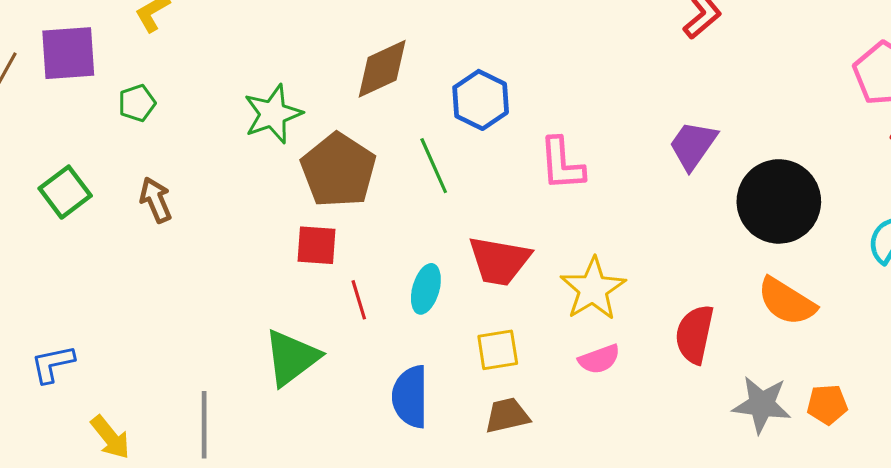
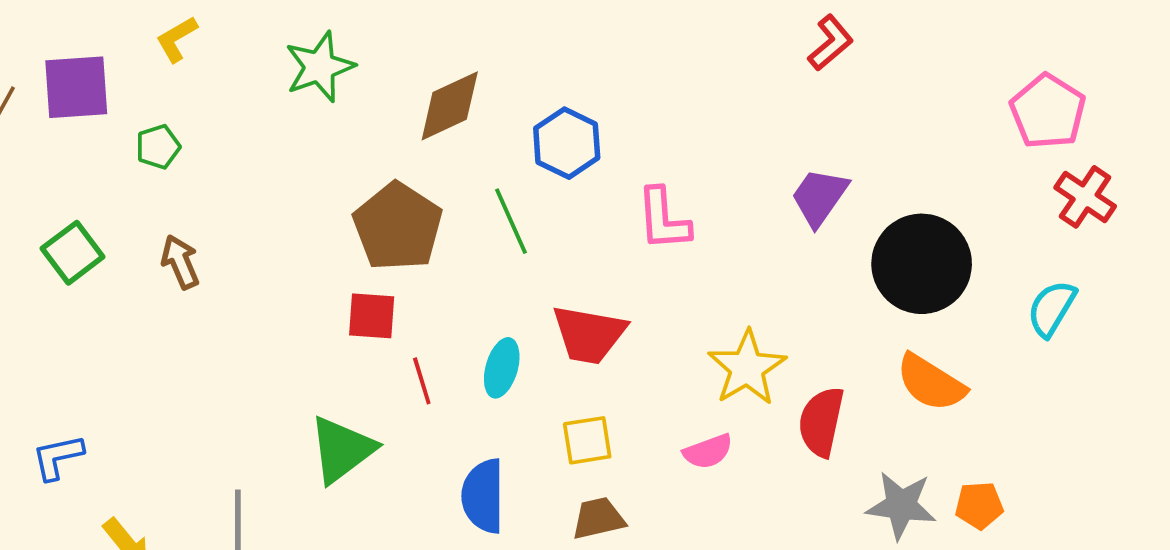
green star: (273, 114) -> (320, 67), moved
yellow star: (593, 289) -> (747, 368), moved

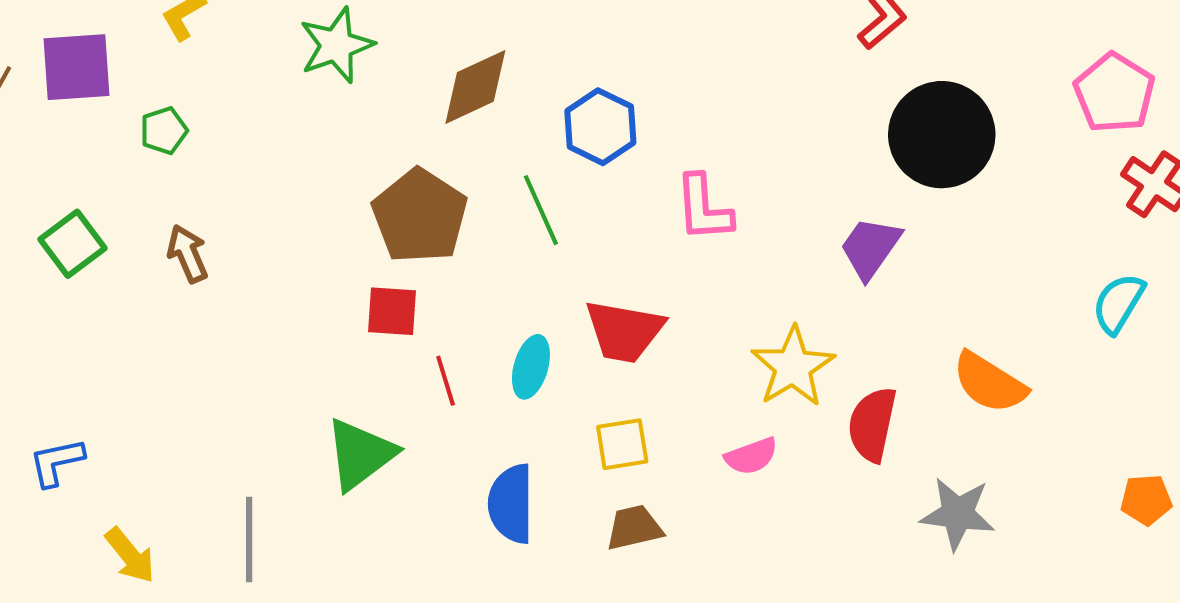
purple trapezoid: (819, 197) -> (870, 248), moved
black circle: (922, 264) -> (942, 135), moved
orange pentagon: (979, 505) -> (1146, 500), moved

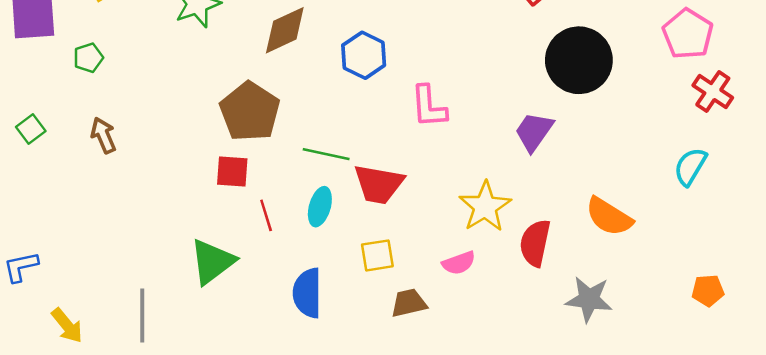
green line: (541, 210) -> (326, 154), moved, turned -54
green square: (72, 244) -> (31, 129), size x0.7
brown trapezoid: (634, 528) -> (409, 303), moved

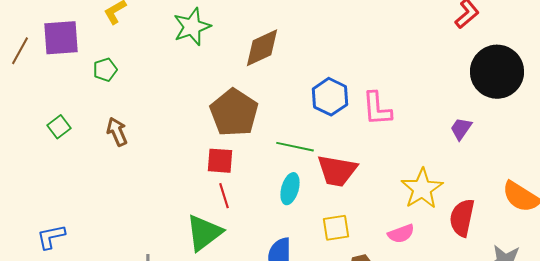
blue hexagon: (364, 55) -> (330, 97), moved
purple trapezoid: (534, 132) -> (461, 129), size x0.7
red line: (266, 215) -> (224, 196), moved

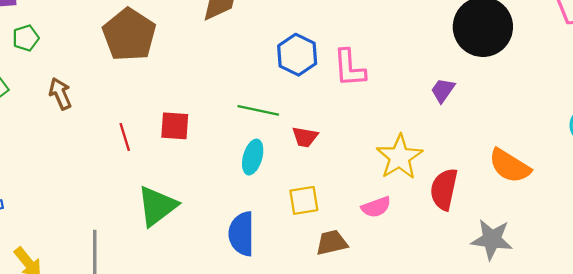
green pentagon: (105, 70) -> (26, 38), moved
brown pentagon: (234, 113) -> (129, 35), moved
red trapezoid: (337, 171) -> (305, 137), size x0.6
red line: (224, 196) -> (125, 137), moved

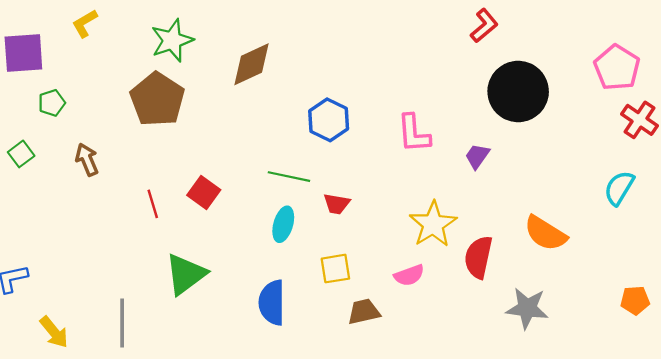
pink L-shape: (349, 68) -> (414, 133), moved
red square: (175, 126) -> (204, 192), turned 32

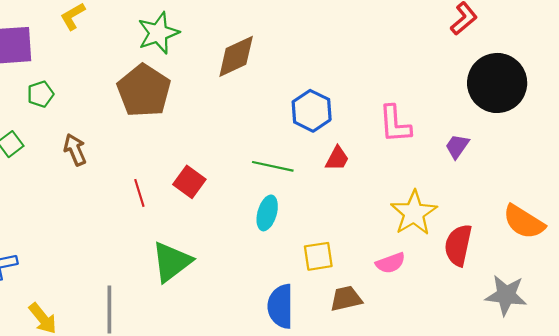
red trapezoid: (337, 204) -> (337, 159), moved, turned -72
blue semicircle: (272, 303) -> (280, 306), moved

